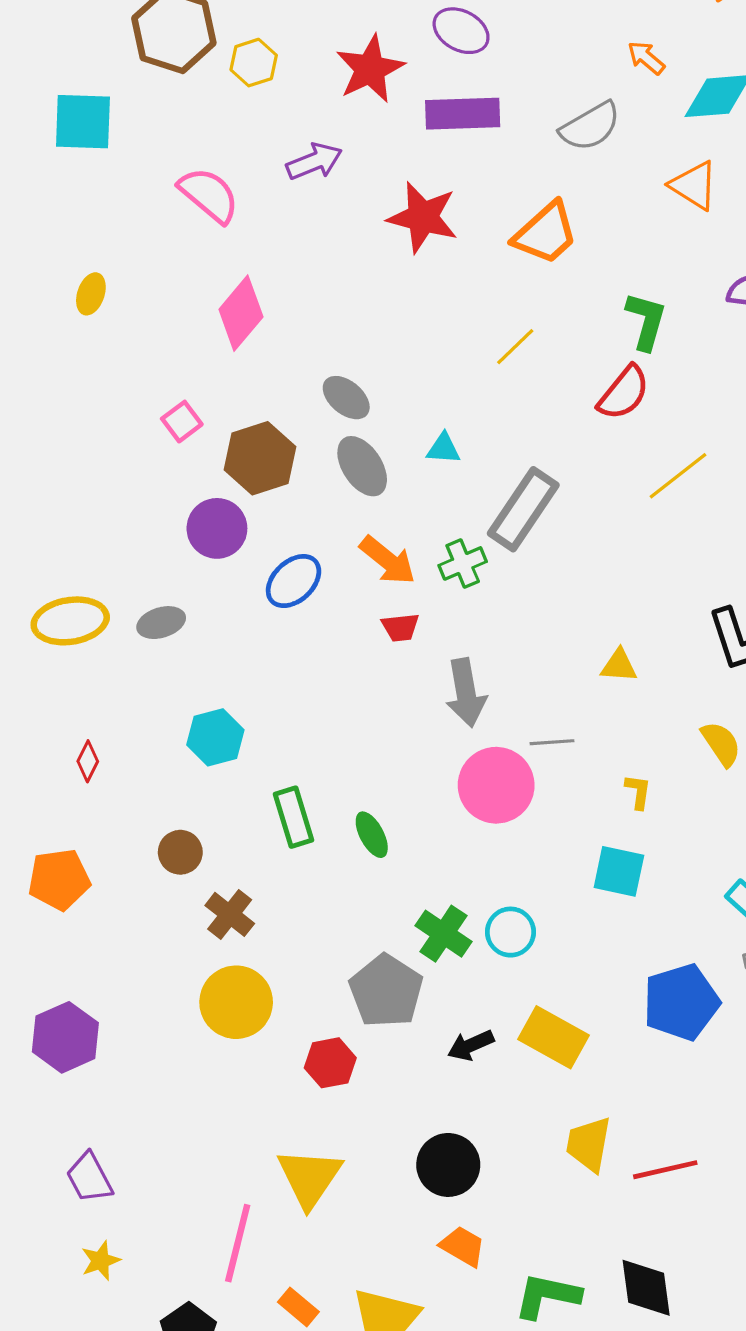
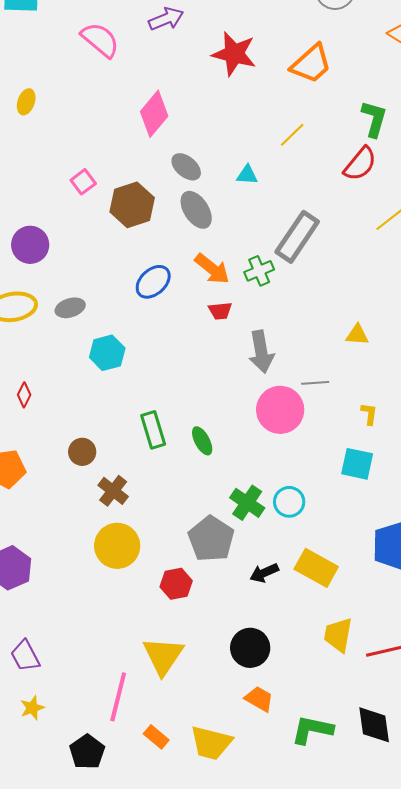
pink diamond: (241, 313) -> (154, 114), moved
cyan triangle: (443, 449) -> (247, 175), moved
purple circle: (217, 528) -> (30, 245), moved
cyan hexagon: (215, 737) -> (107, 353), moved

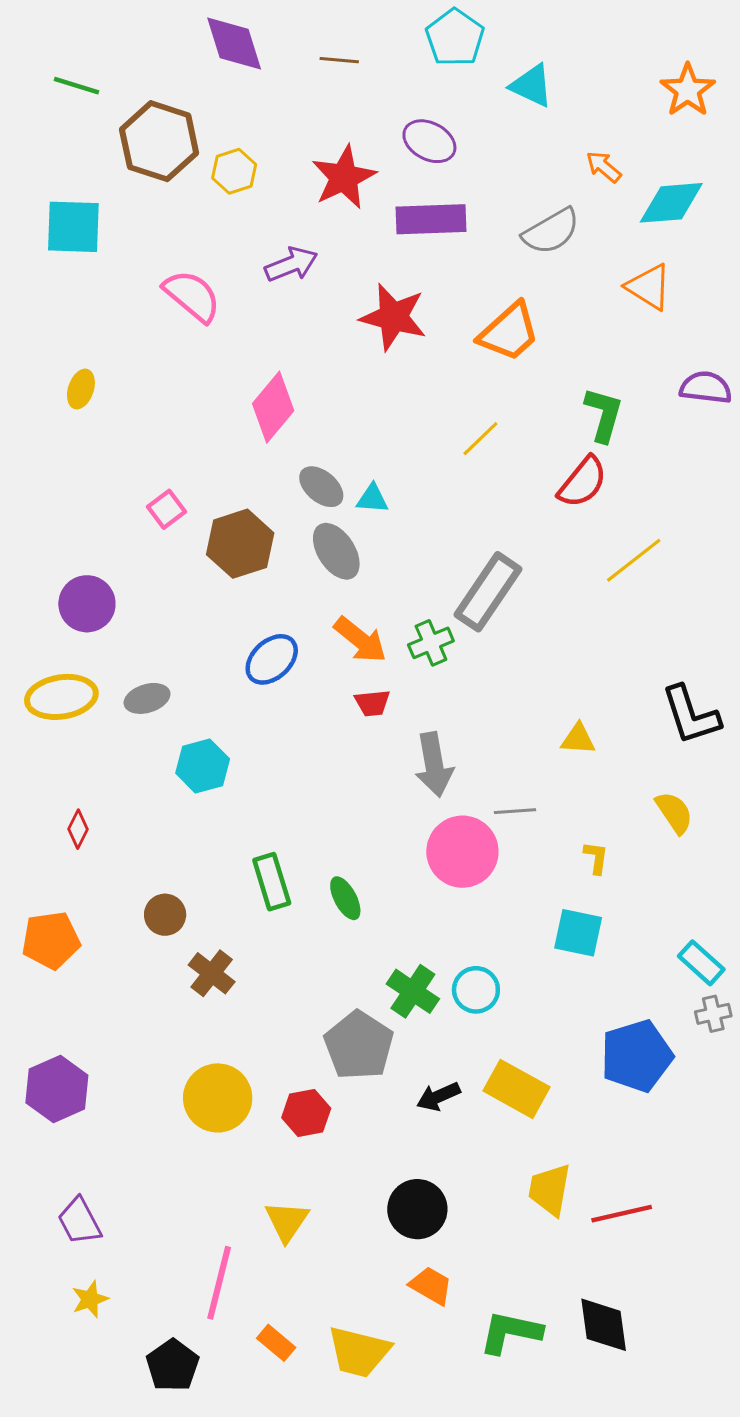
cyan triangle: (247, 175) -> (372, 499), moved
yellow circle: (117, 546) -> (218, 1098), moved
yellow triangle: (163, 656) -> (287, 1221), size x0.7

